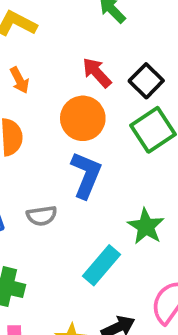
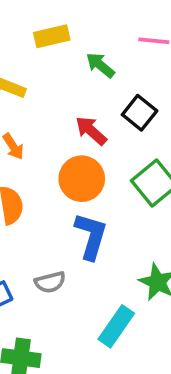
black square: (146, 81) -> (140, 113), moved

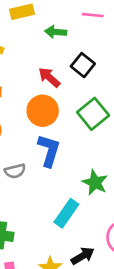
green arrow: (100, 65) -> (56, 32), turned -35
gray semicircle: (50, 282) -> (15, 171), moved

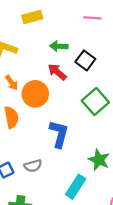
green arrow: (56, 32) -> (59, 46), moved
orange circle: (43, 111) -> (35, 94), moved
gray semicircle: (15, 171) -> (33, 166), moved

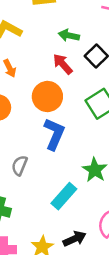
orange circle: (35, 94) -> (47, 97), moved
gray semicircle: (33, 166) -> (20, 165), turned 120

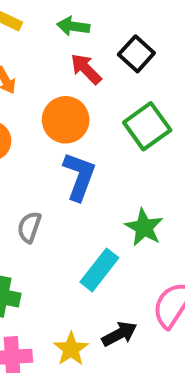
green arrow: (69, 35) -> (73, 26), moved

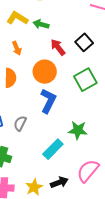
green arrow: (73, 26) -> (41, 24), moved
green star: (144, 227) -> (78, 130), turned -30

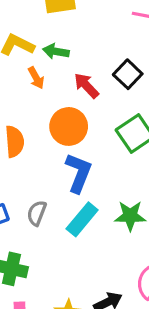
orange arrow: (17, 48) -> (36, 78), moved
cyan rectangle: (53, 149) -> (82, 219), moved

